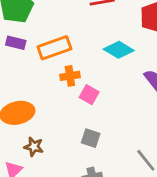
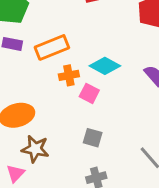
cyan diamond: (119, 50) -> (105, 66), moved
brown star: (34, 147) -> (35, 149), size x1.4

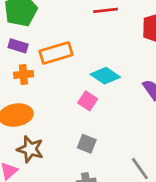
orange cross: (69, 75) -> (23, 74), moved

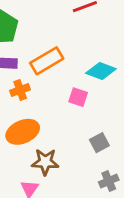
pink square: (88, 101) -> (78, 97), moved
gray square: (87, 144) -> (99, 143), turned -36

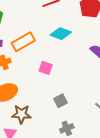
cyan diamond: (101, 71) -> (61, 34), moved

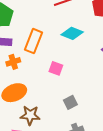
orange rectangle: (23, 42) -> (34, 41), turned -40

